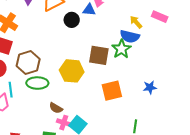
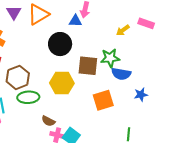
black circle: (72, 20) -> (60, 44), moved, size x1.5
yellow arrow: (136, 22) -> (123, 30), turned -80
blue semicircle: (130, 36) -> (121, 74), moved
green star: (121, 49) -> (110, 58), turned 30

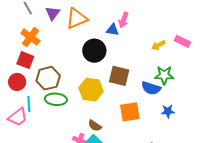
green star: (110, 58) -> (164, 75), moved
brown semicircle: (48, 121) -> (95, 126), moved

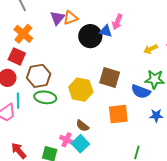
purple triangle: (53, 13) -> (57, 18), moved
orange triangle: (77, 18) -> (70, 18), size x0.7
black circle: (94, 51) -> (90, 36), moved

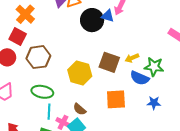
yellow arrow: (151, 49) -> (132, 58), moved
green ellipse: (45, 97) -> (42, 92), moved
cyan line: (18, 101) -> (49, 112), moved

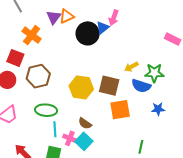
orange cross: (25, 14) -> (32, 35), moved
blue triangle: (108, 16) -> (103, 28), turned -48
brown square: (109, 62) -> (109, 86), moved

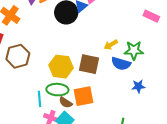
green ellipse: (46, 110) -> (57, 90), moved
orange square: (120, 110) -> (84, 96), moved
cyan line: (55, 129) -> (40, 99), moved

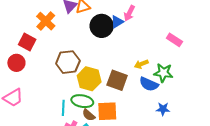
pink rectangle: (151, 16) -> (174, 40), moved
brown hexagon: (18, 56) -> (68, 62), moved

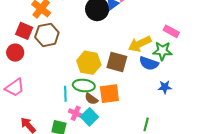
pink rectangle: (174, 40) -> (171, 31), moved
brown hexagon: (68, 62) -> (47, 35), moved
yellow arrow: (141, 64) -> (140, 44), size x1.6

